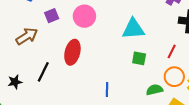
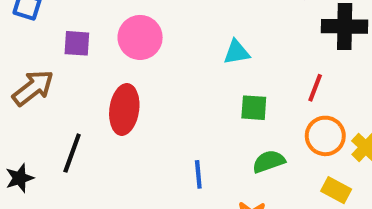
purple square: (52, 16) -> (77, 43), turned 32
cyan triangle: (133, 29) -> (237, 52), size x0.6
green semicircle: (154, 90) -> (269, 161), moved

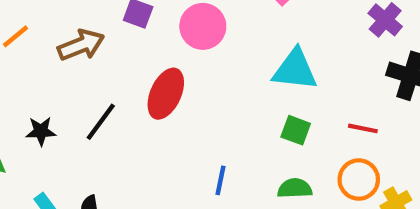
cyan triangle: (237, 52) -> (295, 70), size x1.6
red line: (315, 88) -> (363, 128), turned 64

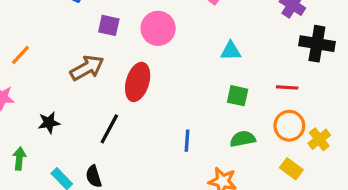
brown arrow: (81, 45) -> (87, 68), moved
cyan triangle: (295, 70) -> (231, 51), size x0.6
black line: (101, 122) -> (109, 129), moved

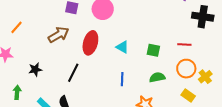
cyan triangle: (231, 51) -> (122, 47), moved, turned 32

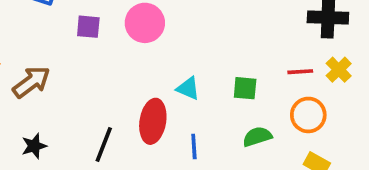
brown arrow: (59, 35) -> (31, 82), moved
red ellipse: (90, 43) -> (153, 121), moved
yellow cross: (205, 77) -> (339, 70), moved

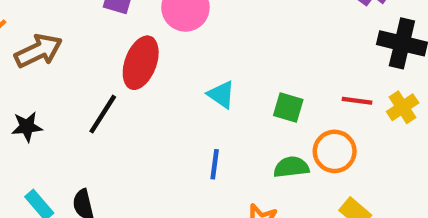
orange circle: (308, 115) -> (335, 151), moved
red ellipse: (153, 121) -> (141, 63), moved
black line: (104, 145) -> (103, 114), moved

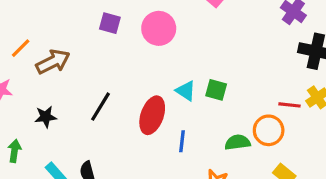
red ellipse: (141, 63) -> (152, 115), moved
red line: (357, 101) -> (290, 105), moved
green square: (288, 107) -> (216, 90), moved

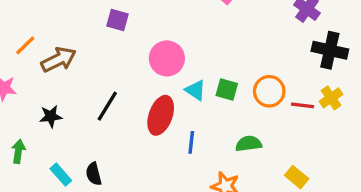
pink circle: (159, 28) -> (167, 58), moved
orange circle: (269, 130) -> (269, 91), moved

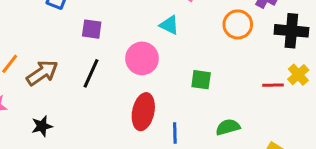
cyan triangle: (195, 90) -> (169, 25), moved
orange circle: (269, 91) -> (238, 24), moved
black line: (107, 106) -> (91, 73), moved

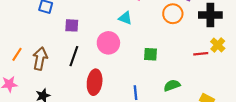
brown arrow: (42, 73) -> (40, 59), turned -40
red ellipse: (143, 112) -> (95, 82), moved

